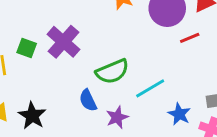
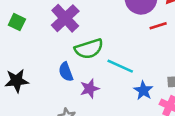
purple cross: (63, 42) -> (65, 18), moved
cyan line: (150, 88) -> (120, 66), turned 50
black star: (32, 116) -> (17, 81), turned 30

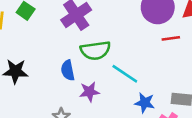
blue star: (143, 90) -> (145, 103), turned -30

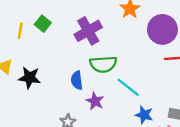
purple star: (89, 92) -> (95, 101), turned 30

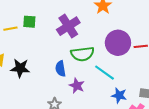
green square: (43, 24) -> (29, 22), turned -32
purple circle: (162, 29) -> (118, 43), moved
yellow line: (20, 31) -> (10, 29), turned 72

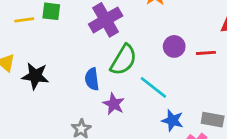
purple circle: (118, 43) -> (174, 46), size x0.6
green semicircle: (82, 54) -> (124, 60), turned -55

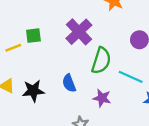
blue semicircle: (92, 79) -> (69, 83), moved

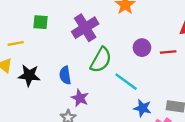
yellow line: (13, 48) -> (16, 43), moved
purple star: (102, 98) -> (80, 98), moved

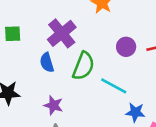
blue semicircle: (65, 75) -> (47, 62), moved
purple star: (80, 98) -> (53, 105), moved

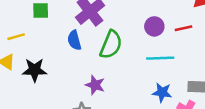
cyan line: (114, 86) -> (160, 58), moved, turned -32
purple star: (53, 105) -> (95, 85), moved

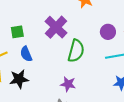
blue semicircle: (74, 40) -> (26, 54), moved

